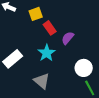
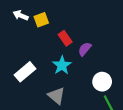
yellow square: (36, 14) -> (41, 20), moved

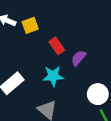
cyan star: (62, 65) -> (53, 76), turned 30

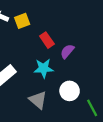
white circle: (98, 94) -> (70, 91), moved

